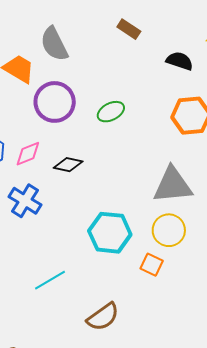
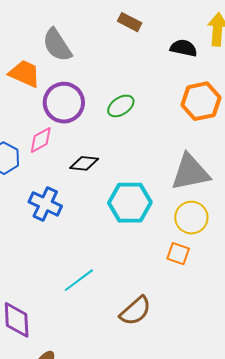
pink diamond: (28, 154) -> (41, 140), moved
cyan hexagon: (110, 233) -> (130, 203), moved

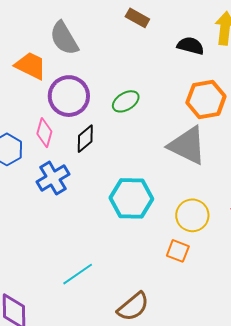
pink diamond: (41, 140) -> (44, 133), turned -48
black diamond: (84, 163) -> (85, 139), moved, turned -48
gray triangle: (190, 172) -> (187, 146), moved, turned 36
blue cross: (45, 204) -> (53, 178), moved, turned 32

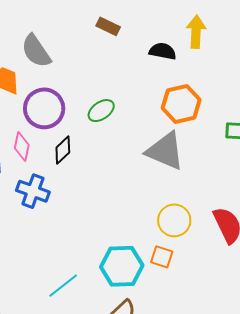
blue cross: (53, 178) -> (33, 191), turned -36
cyan hexagon: (131, 198) -> (122, 266), moved

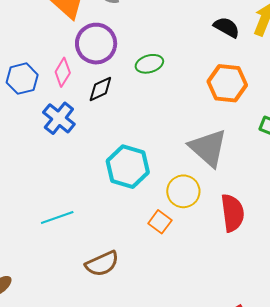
gray triangle: (165, 151) -> (208, 148), moved
cyan hexagon: (122, 266) -> (128, 167), moved

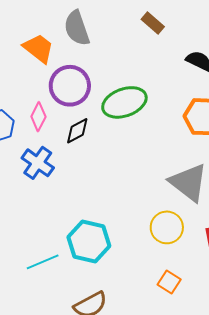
green ellipse: (149, 64) -> (124, 102), size x1.6
cyan hexagon: (128, 167) -> (89, 242), moved
orange square: (160, 222) -> (169, 282), moved

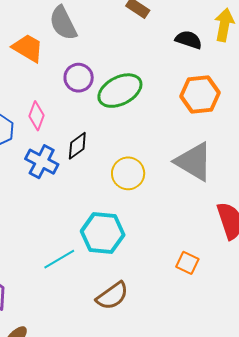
purple circle: (70, 86) -> (79, 78), moved, size x0.7
black diamond: (77, 131) -> (77, 146), moved
yellow circle: (167, 227) -> (128, 173), moved

